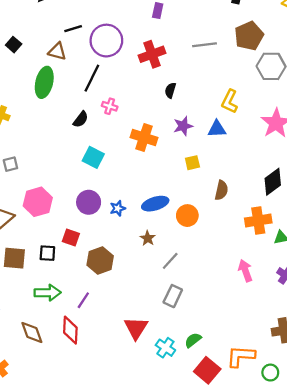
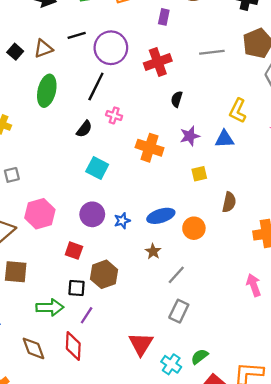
brown triangle: (57, 51) -> (43, 49), moved, turned -36
black square: (47, 253) -> (76, 288), moved

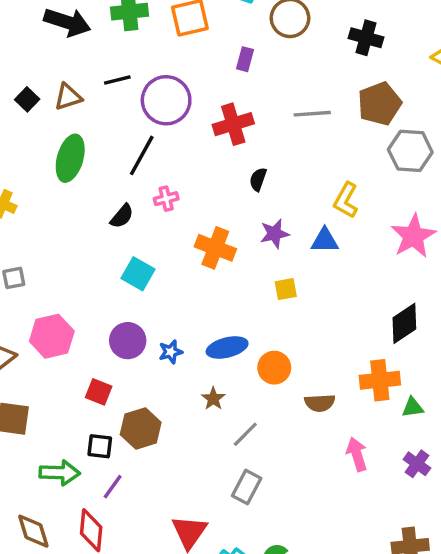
pink cross: (114, 115) -> (166, 199), turned -35
brown semicircle: (229, 202) -> (320, 403), moved, turned 72

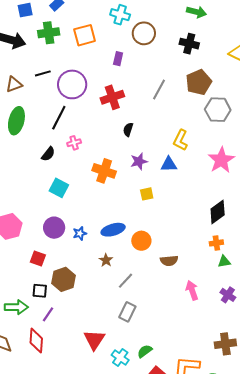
gray line: (312, 114) -> (159, 90), turned -55
orange cross: (380, 380) -> (216, 243), moved, size x0.6

